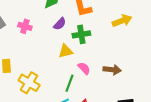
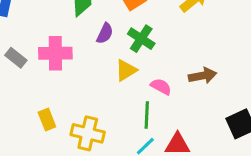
pink cross: (25, 26) -> (55, 53), size x1.5
green cross: (81, 34) -> (141, 39), turned -30

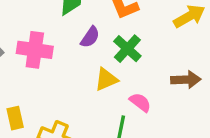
brown arrow: (203, 76) -> (186, 80), moved

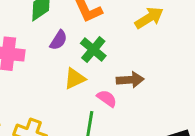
brown arrow: (186, 80) -> (130, 80), moved

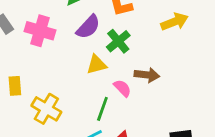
purple semicircle: (59, 40) -> (88, 27), size x1.4

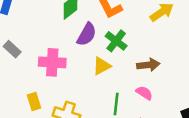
pink cross: (40, 31) -> (52, 62), moved
pink semicircle: (122, 88) -> (144, 93), moved

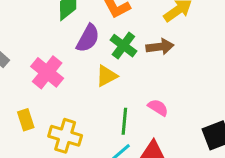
pink cross: (52, 62) -> (47, 72), turned 36
brown arrow: (148, 65) -> (160, 47), moved

